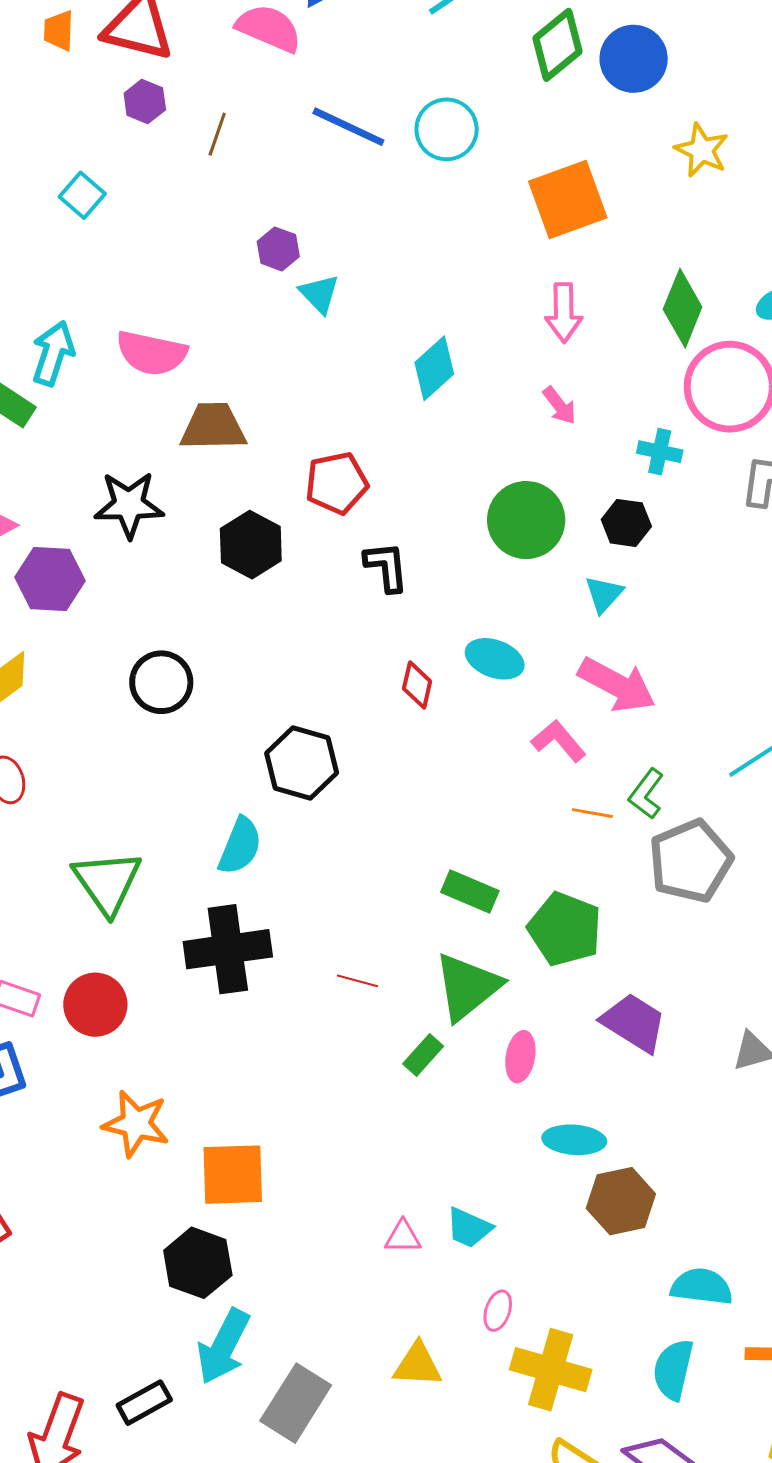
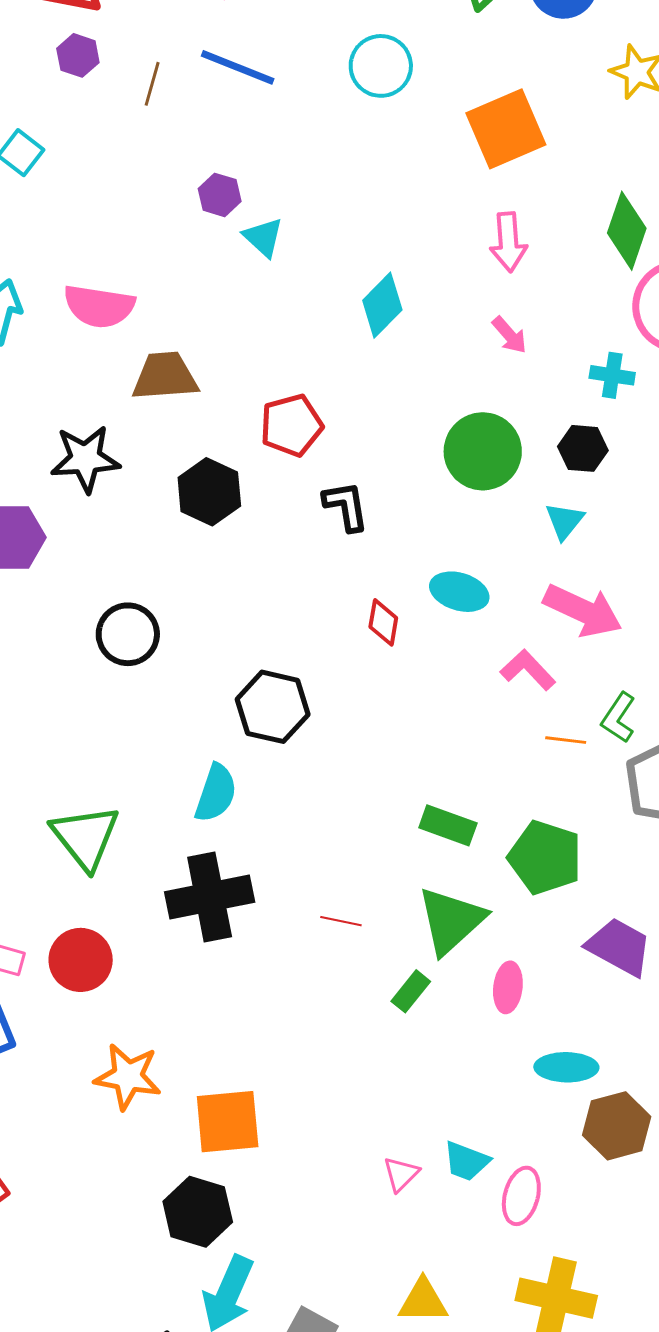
blue line: (348, 127) -> (238, 67), moved
pink triangle: (403, 1237) -> (401, 1174), turned -42
pink ellipse: (498, 1311) -> (521, 1196), moved, size x1.4

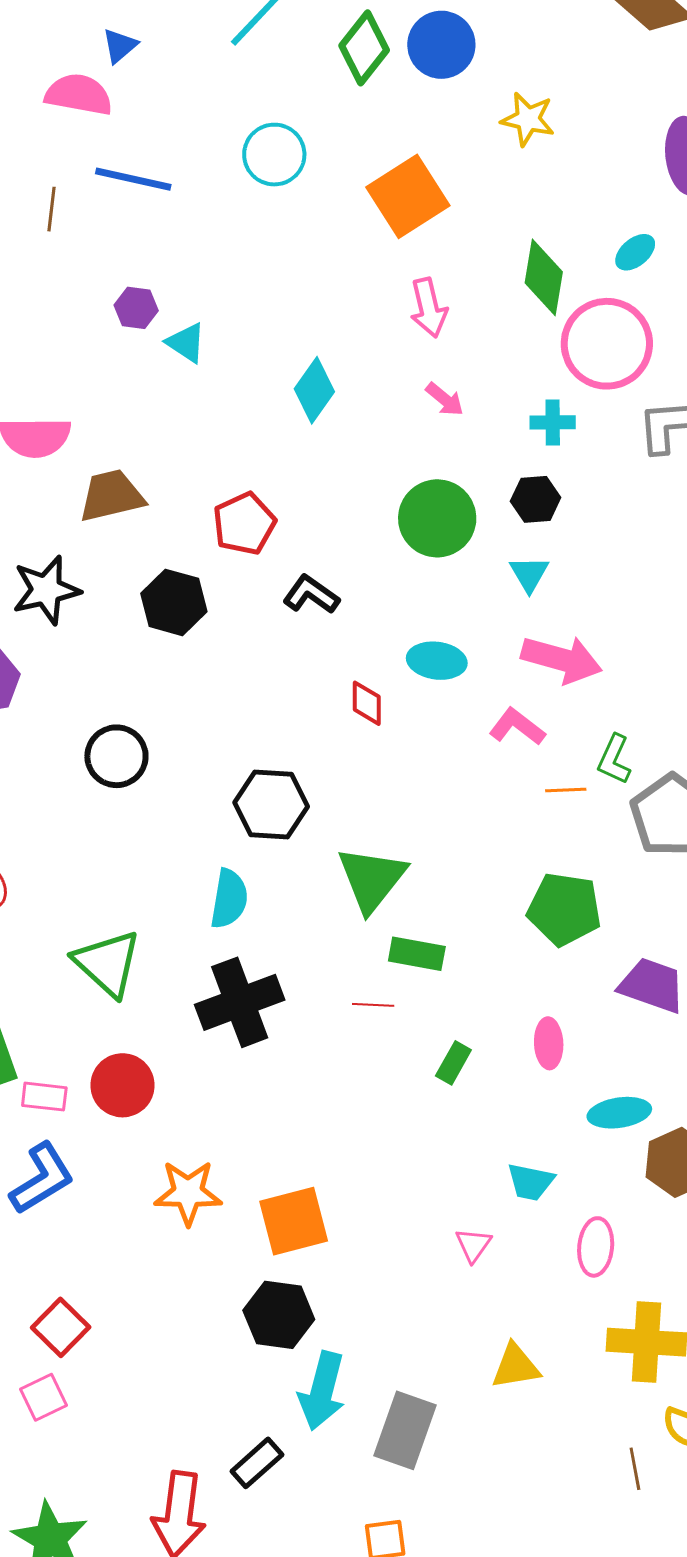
black L-shape: (346, 506) -> (311, 594), turned -36
green rectangle: (448, 825) -> (417, 954), moved
green triangle: (451, 921) -> (372, 879), moved
cyan trapezoid: (466, 1161) -> (531, 1182), moved

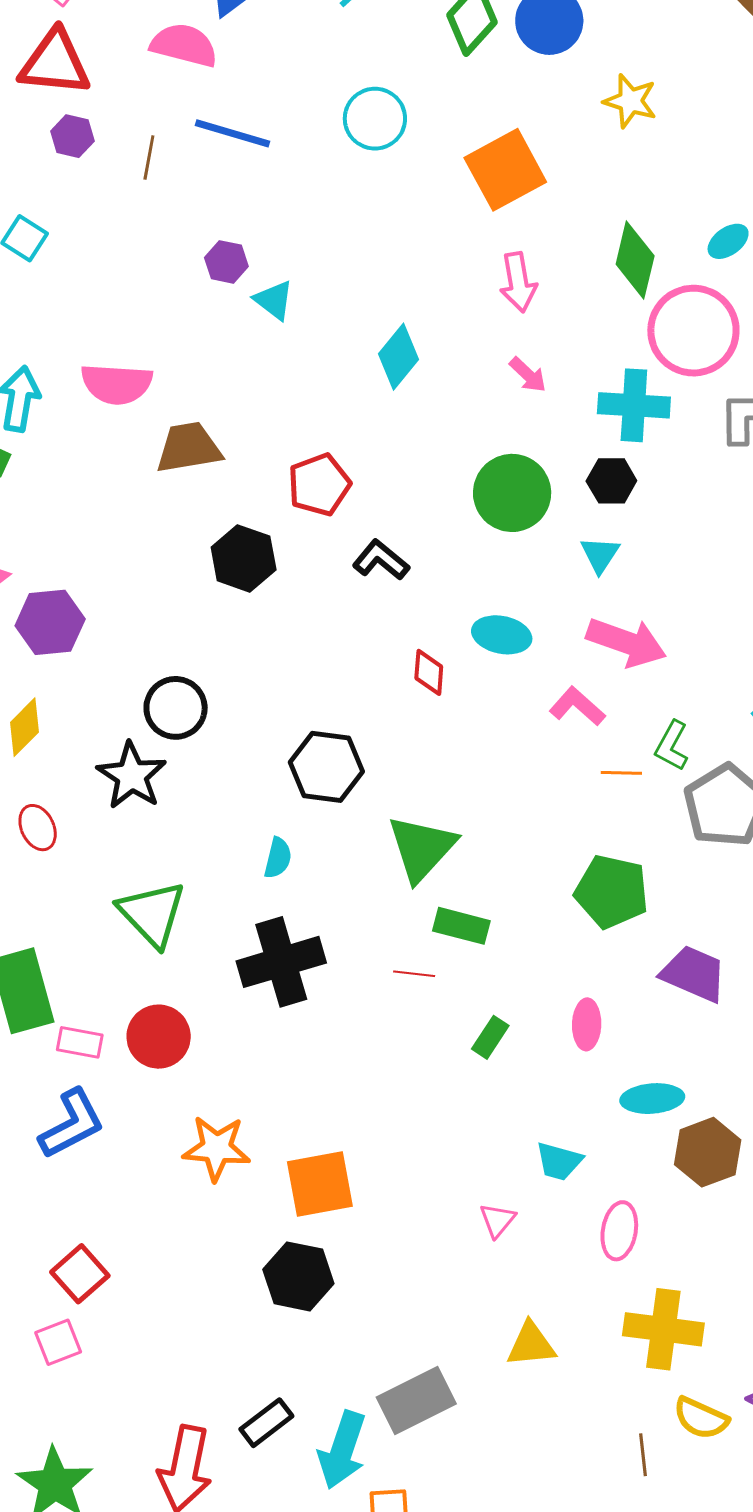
cyan cross: (553, 422) -> (634, 405), size x1.6
black star: (46, 590) -> (132, 776), moved, turned -30
cyan semicircle: (229, 899) -> (278, 858), size x0.7
cyan arrow: (322, 1391) -> (342, 1450), moved
gray rectangle: (405, 1430) -> (416, 1400), turned 40

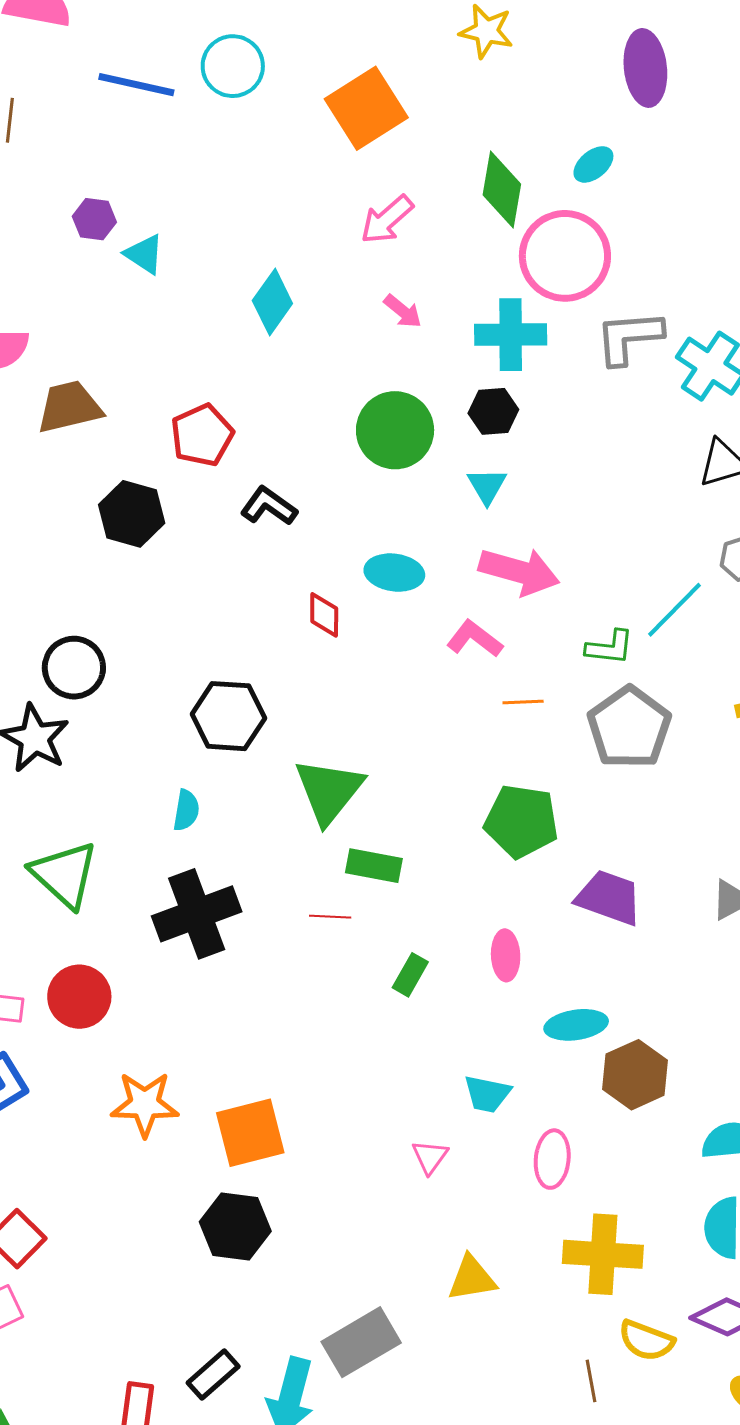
blue line: (233, 133) -> (136, 85), moved
pink arrow: (518, 282) -> (387, 220), turned 62
green L-shape: (672, 746) -> (610, 647), moved, turned -108

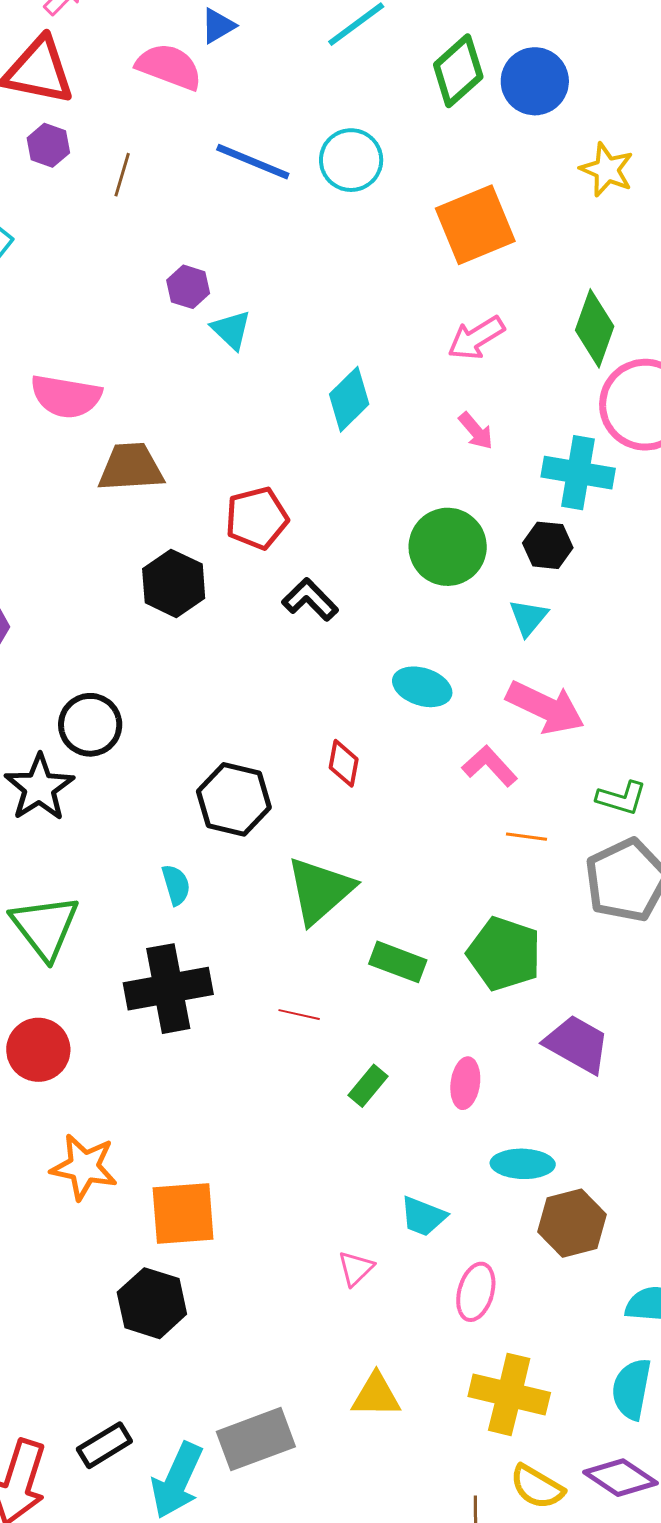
red diamond: (324, 615) -> (344, 763), moved
cyan semicircle: (186, 810) -> (176, 885), turned -36
green rectangle: (374, 866) -> (398, 962), moved

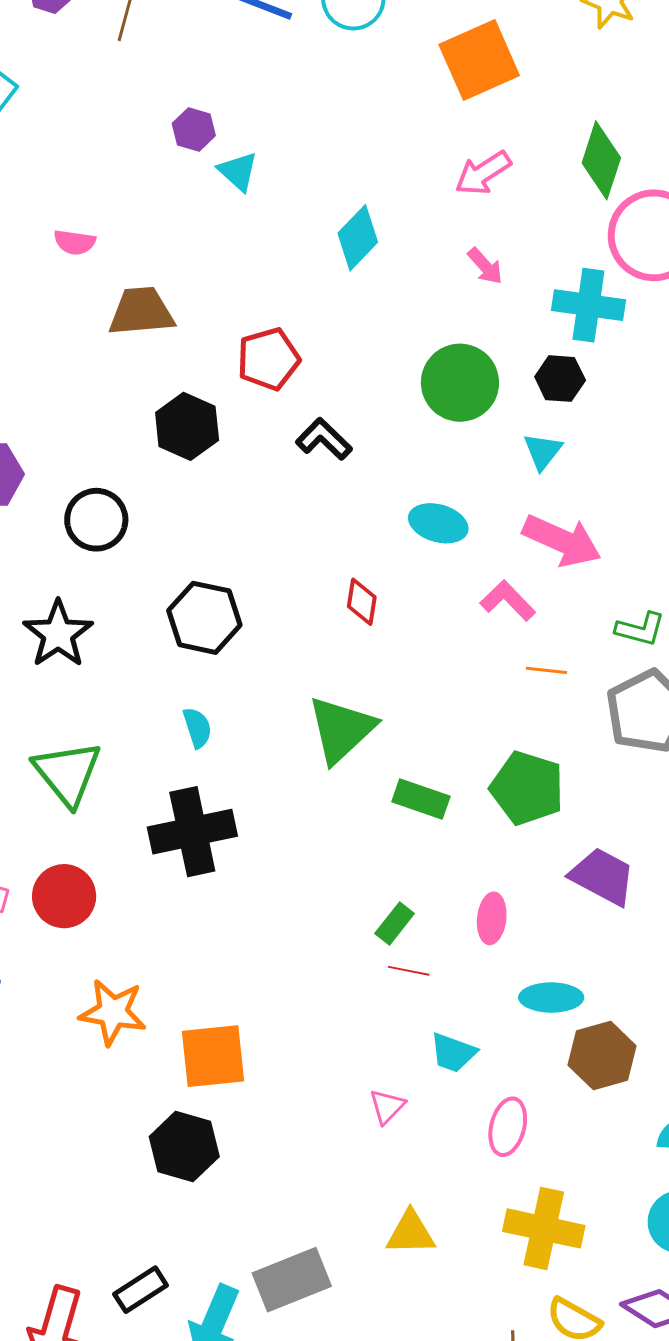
pink semicircle: (66, 396) -> (75, 242), size x0.6
black circle: (90, 725) -> (96, 520), moved
black hexagon: (234, 799) -> (204, 618), moved
red line: (299, 1015) -> (409, 971), moved

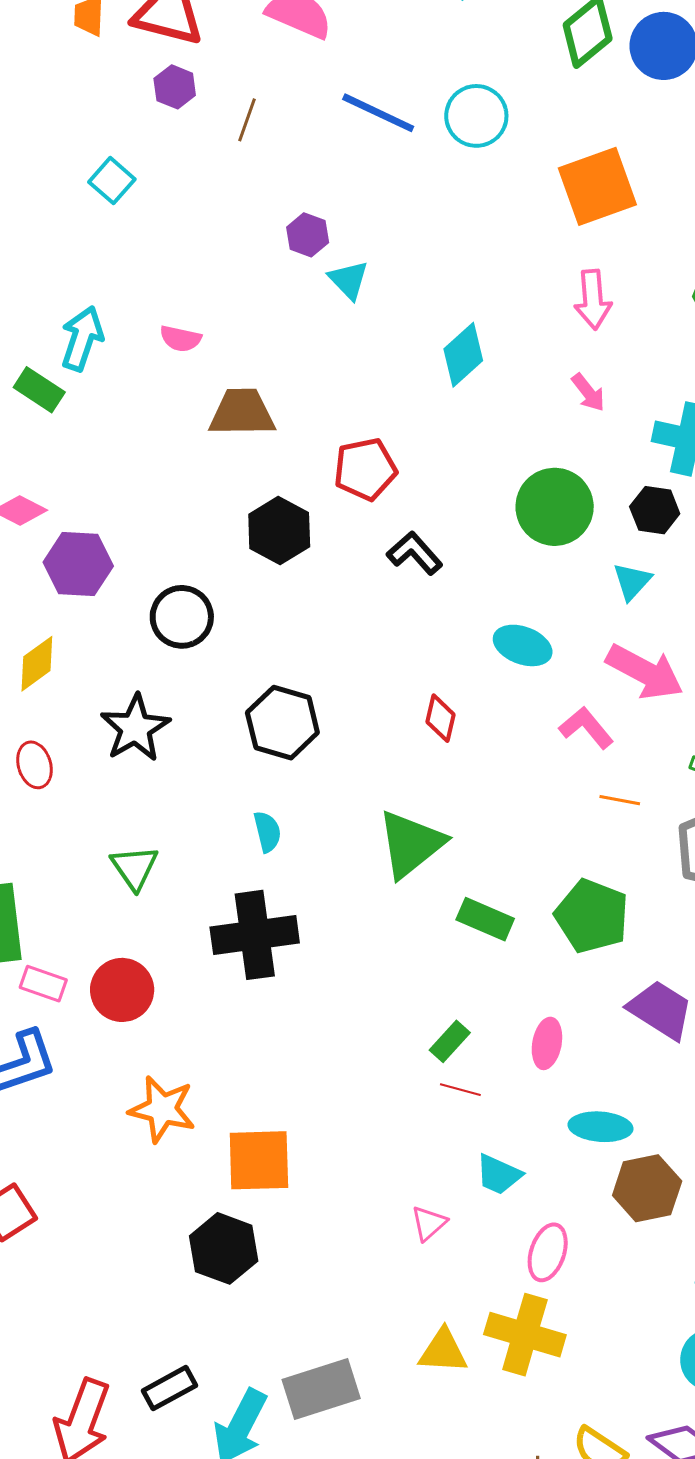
pink arrow: (483, 173) -> (593, 299), turned -66
green triangle: (67, 773) -> (134, 868), size x0.7
yellow cross: (544, 1228) -> (525, 1335), moved

